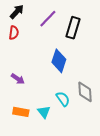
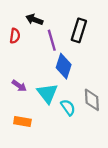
black arrow: (17, 12) -> (34, 20), moved, turned -112
purple line: (48, 19) -> (52, 40), moved, turned -60
cyan triangle: (44, 112) -> (47, 93), moved, size x1.5

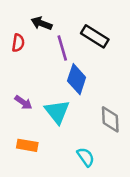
black rectangle: (79, 30) -> (95, 36), turned -75
cyan semicircle: (68, 107) -> (86, 157), moved

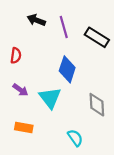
black rectangle: (95, 36) -> (97, 37), moved
red semicircle: (18, 43) -> (16, 56), moved
purple line: (62, 48) -> (64, 27), moved

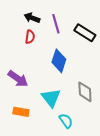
red semicircle: (16, 56) -> (30, 37), moved
purple arrow: (20, 90) -> (18, 79), size x1.5
cyan triangle: (50, 98) -> (51, 98), moved

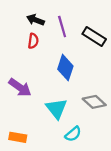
gray diamond: (85, 92) -> (94, 102), turned -45
orange rectangle: (21, 112) -> (18, 137), moved
cyan semicircle: (66, 121) -> (73, 134), turned 84

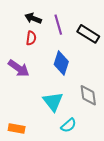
purple arrow: (20, 87) -> (19, 68), moved
gray diamond: (94, 102) -> (88, 95), turned 40

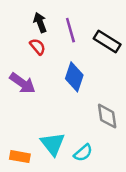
black arrow: (33, 18) -> (40, 23), turned 49
red semicircle: (31, 38) -> (38, 47), turned -48
cyan triangle: (53, 101) -> (53, 144), moved

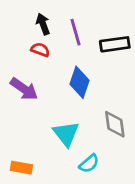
black rectangle: (107, 41) -> (115, 44), turned -40
red semicircle: (38, 47) -> (40, 50), turned -30
cyan triangle: (53, 144) -> (66, 134), moved

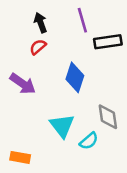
purple line: (76, 32) -> (82, 20), moved
red semicircle: (40, 50) -> (38, 47), turned -60
cyan semicircle: (89, 164) -> (89, 141), moved

